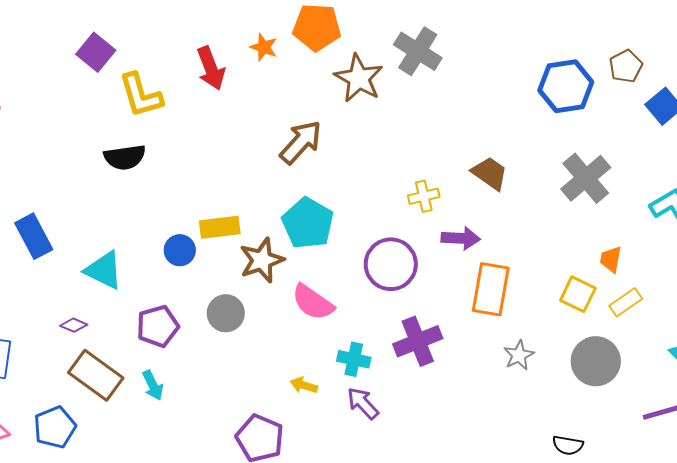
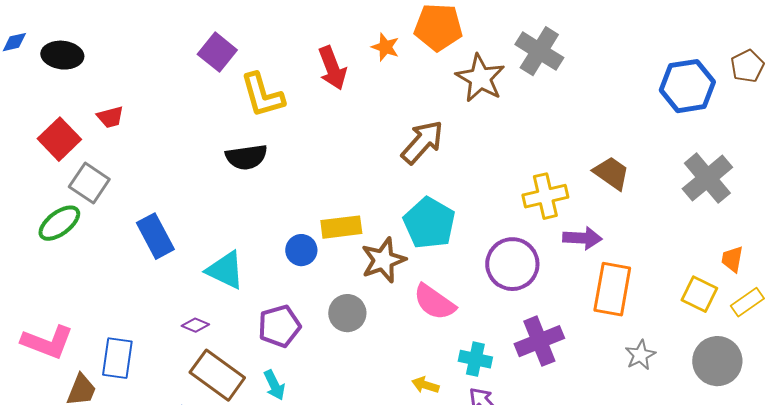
yellow cross: (424, 196) -> (545, 196), size x1.4

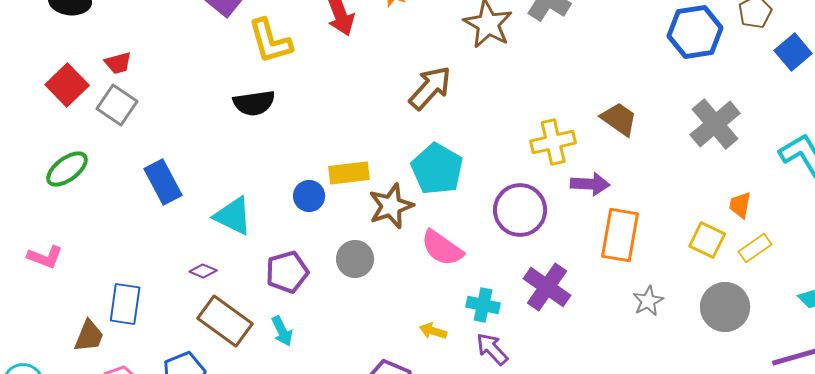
gray square: (89, 183) -> (117, 105), moved
purple cross: (539, 341) -> (547, 287), turned -33
pink L-shape: (47, 342) -> (45, 257), moved, size x0.7

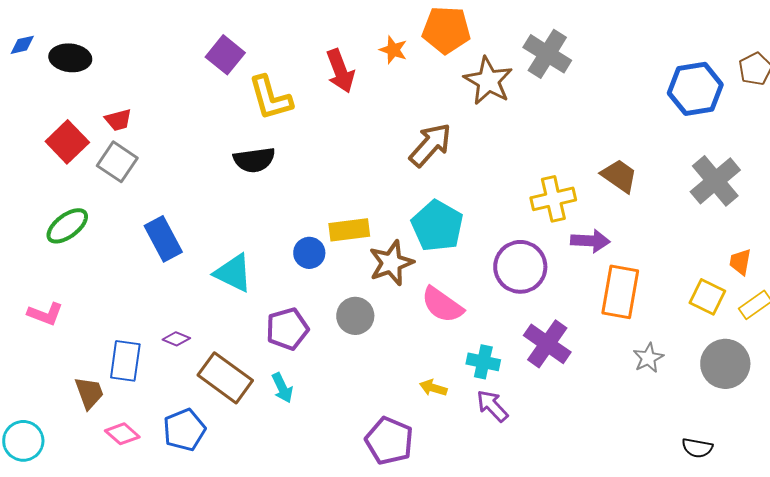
purple diamond: (203, 271) -> (176, 339), moved
brown trapezoid: (89, 336) -> (89, 393), turned -42

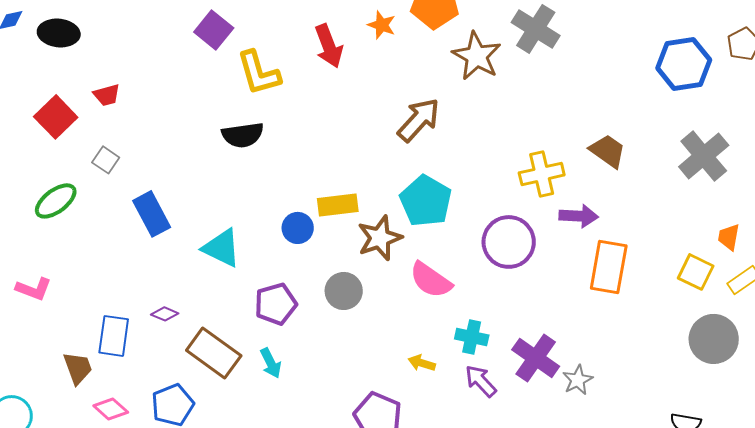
gray square: (117, 162) -> (106, 160), moved, size x0.7
purple cross: (547, 344) -> (536, 358), moved
gray star: (648, 358) -> (578, 380), moved

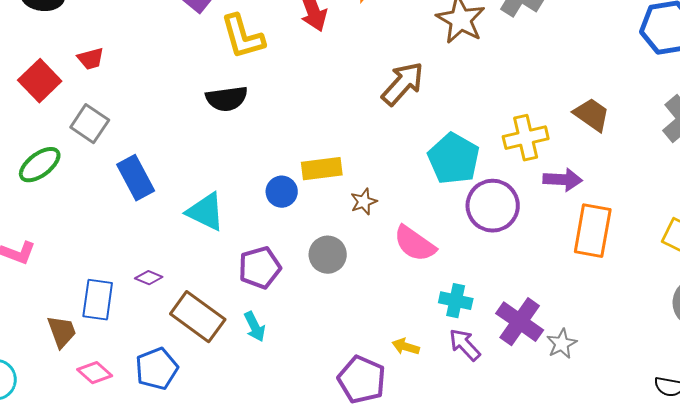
gray square: (106, 160) -> (90, 124), size x1.4
cyan pentagon: (426, 201) -> (454, 159), moved
brown star: (380, 238) -> (364, 202), size x0.6
yellow arrow: (422, 363) -> (406, 347), moved

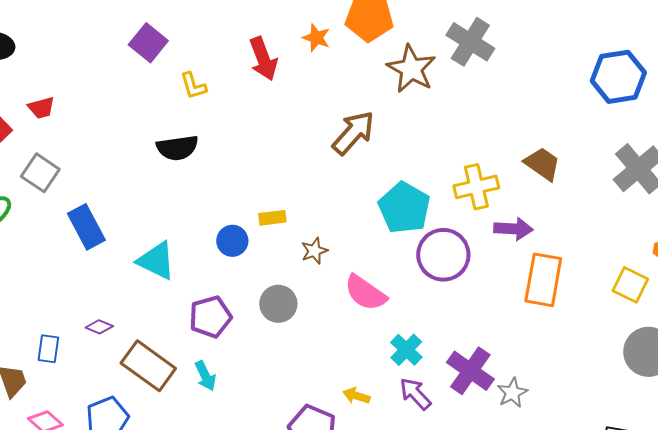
yellow L-shape: (243, 37) -> (193, 86), size x0.6
yellow rectangle: (322, 169) -> (272, 218), size x0.7
blue rectangle: (98, 300) -> (48, 349), size x0.7
cyan cross: (456, 301) -> (406, 350), turned 32

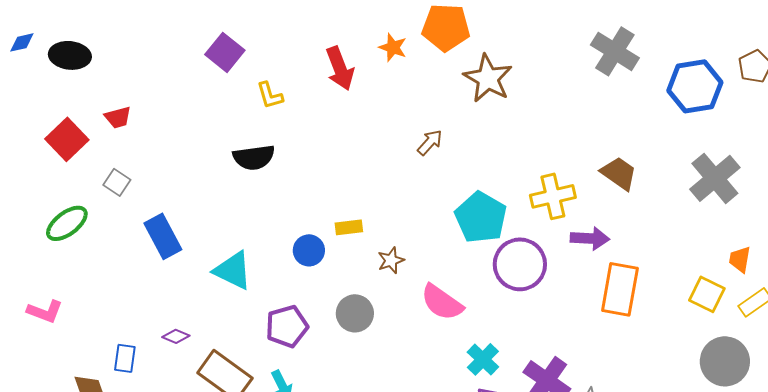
gray cross: (470, 42) -> (615, 51), moved
brown arrow: (353, 133) -> (430, 142), size x0.6
gray square: (40, 173) -> (117, 182), size x0.7

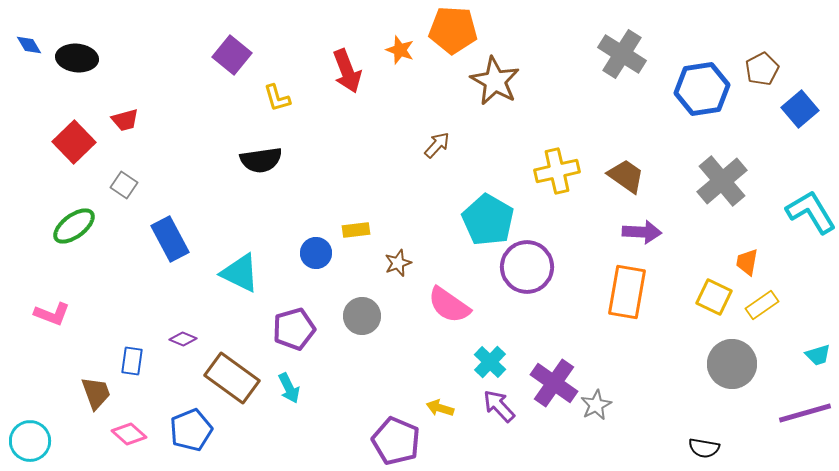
blue diamond: (22, 42) -> (29, 45), turned 72
yellow cross: (553, 196) -> (557, 171), moved
purple arrow: (590, 238) -> (642, 232), moved

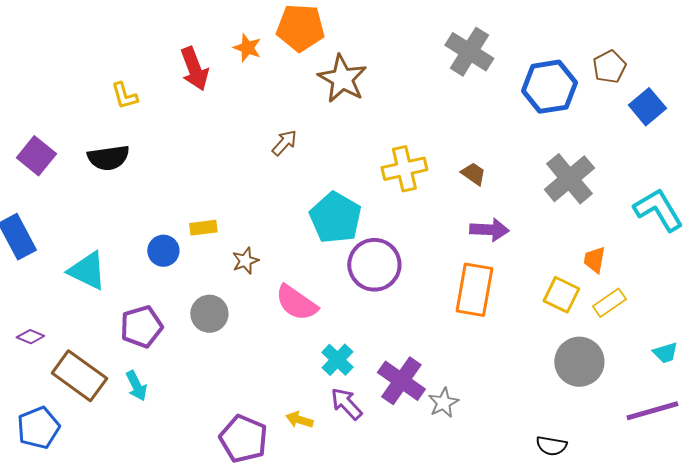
purple square: (232, 55) -> (36, 156), moved
brown trapezoid: (626, 176) -> (473, 174), size x0.7
yellow arrow: (440, 408) -> (299, 420), moved

